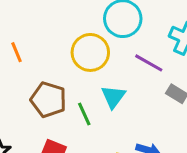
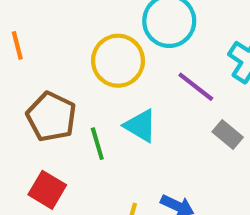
cyan triangle: (113, 97) -> (141, 126), turned -44

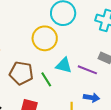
purple line: (196, 87) -> (87, 70), moved

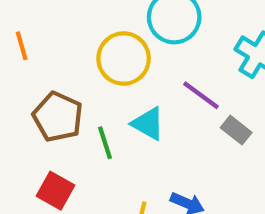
purple line: (87, 70) -> (201, 95), moved

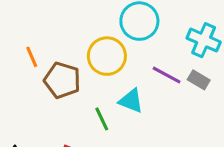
brown pentagon: (58, 117) -> (62, 80), moved
gray rectangle: (236, 130) -> (199, 80), moved

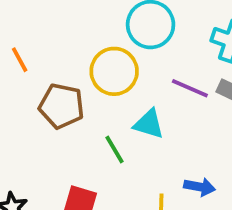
orange line: (32, 57) -> (20, 60), moved

